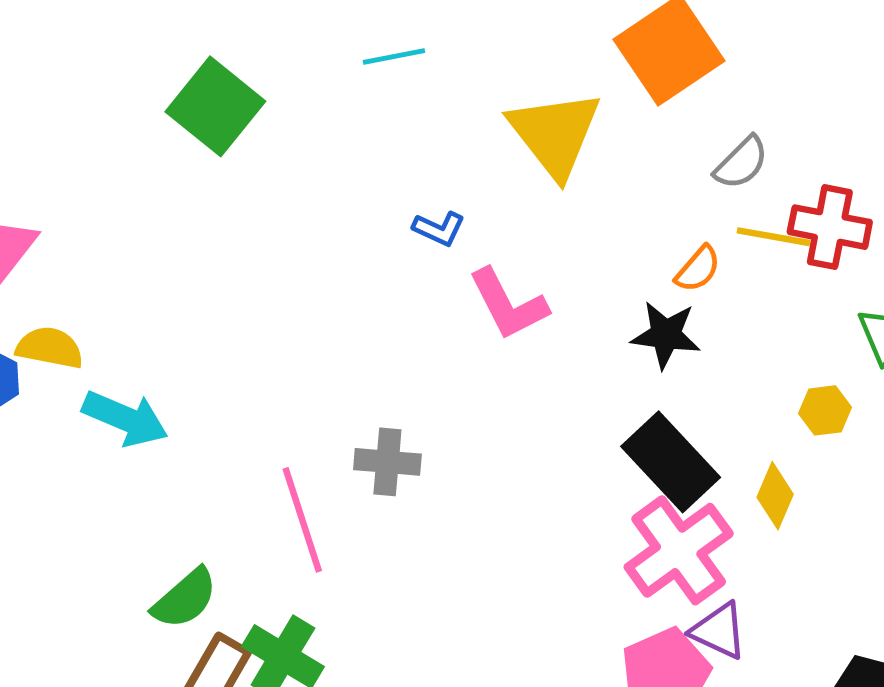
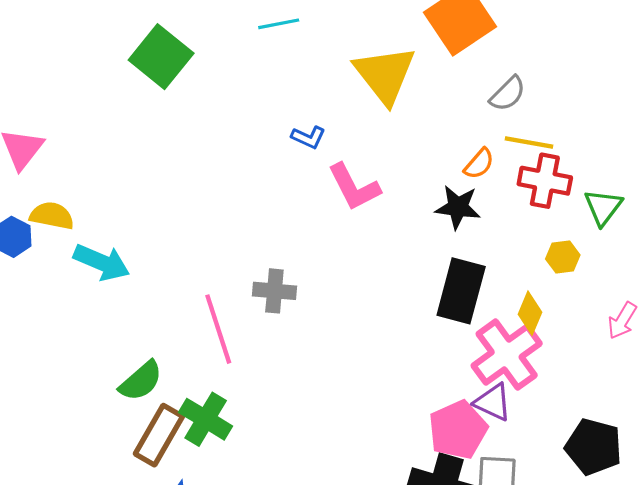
red cross: (830, 227) -> (545, 181), moved
black rectangle: (671, 462) -> (461, 291), turned 58
pink cross: (679, 550) -> (507, 355), moved

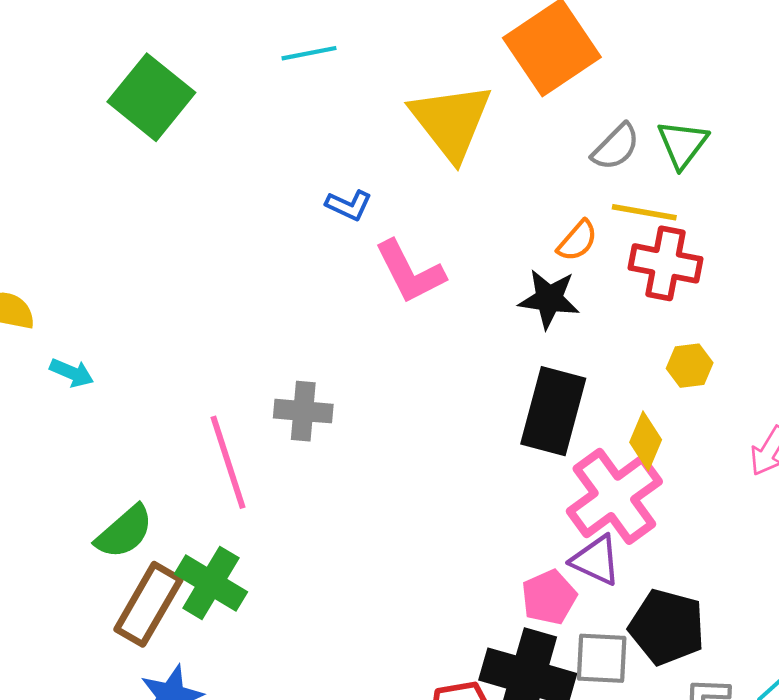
green triangle: (603, 207) -> (683, 144), moved
cyan arrow: (102, 262) -> (72, 373), size x0.6
pink pentagon: (458, 430) -> (549, 597), size x0.7
black pentagon: (594, 447) -> (667, 627), moved

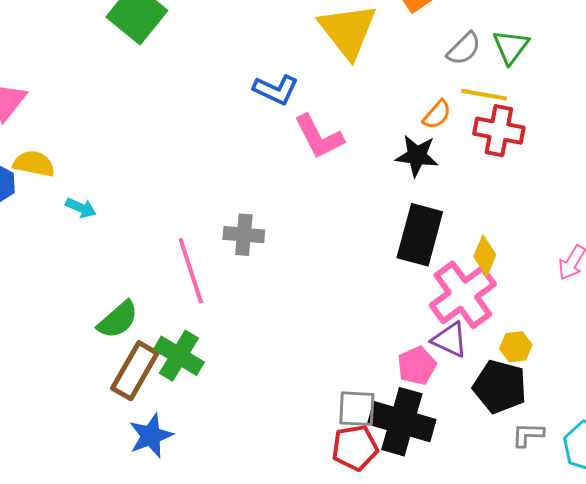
blue L-shape: (349, 205) -> (276, 90), size x1.4
yellow hexagon: (690, 366) -> (516, 347), moved
gray square: (602, 658) -> (357, 409), moved

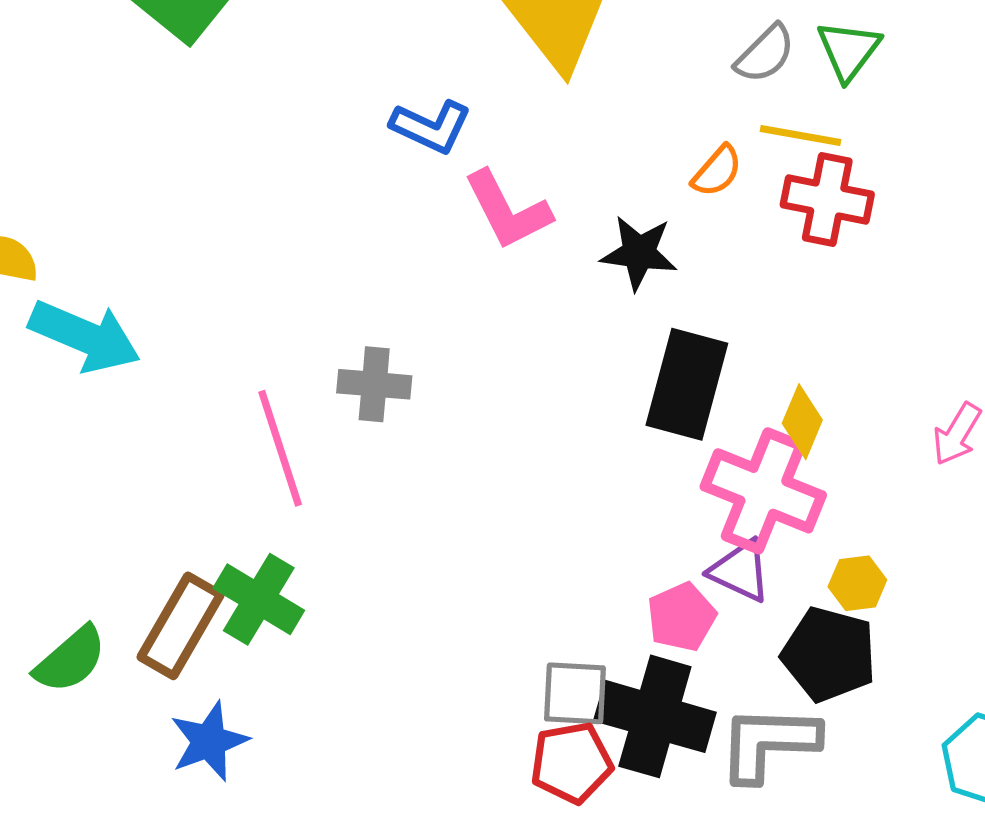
black star: (417, 156) -> (639, 253), moved
cyan arrow: (81, 208) -> (85, 336), size x2.0
pink cross: (463, 295) -> (763, 491), turned -32
green semicircle: (118, 320) -> (70, 660), moved
gray L-shape: (528, 435) -> (769, 743), moved, size x1.8

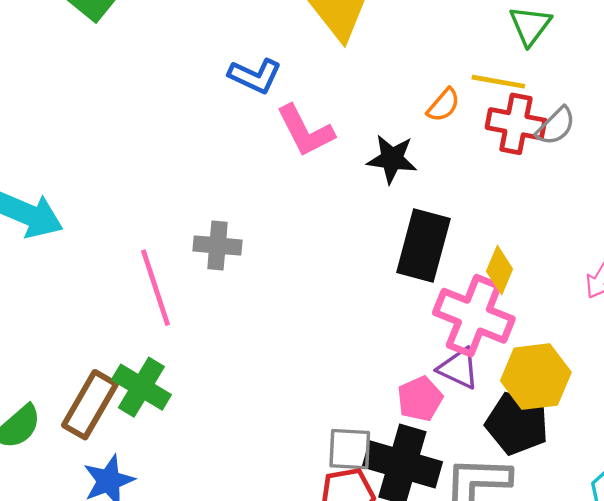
gray semicircle: (765, 54) -> (556, 126), moved
yellow hexagon: (857, 583) -> (536, 377), size x1.8

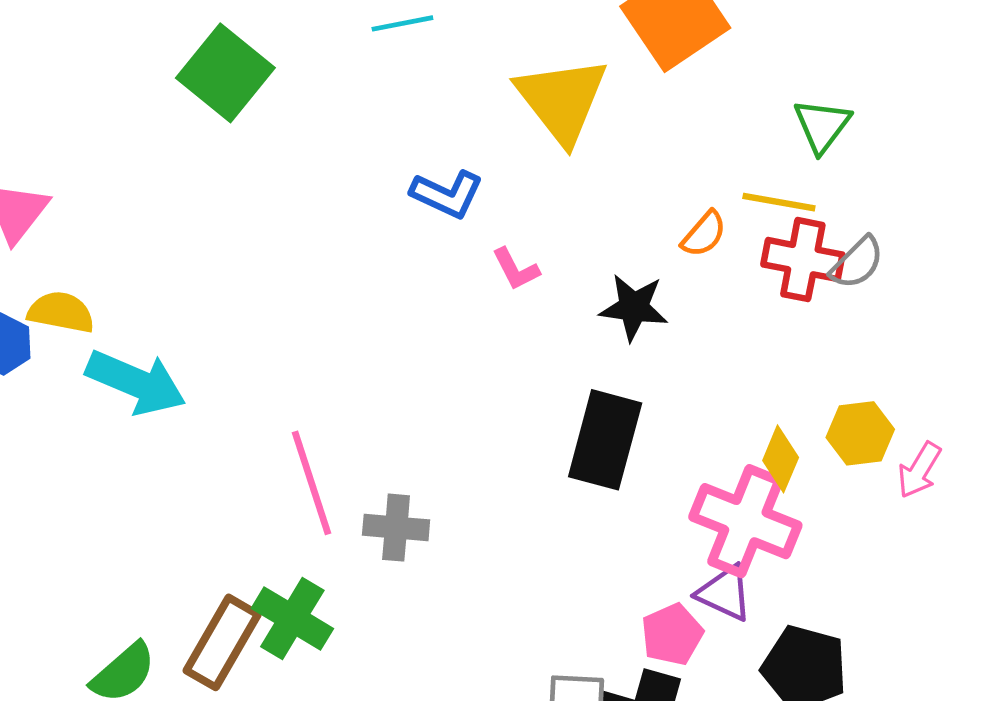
pink L-shape: (305, 131) -> (516, 269), size x0.6
gray cross: (218, 246) -> (396, 528), moved
black rectangle: (423, 246) -> (605, 440), moved
yellow hexagon: (536, 377) -> (860, 433), moved, size x0.7

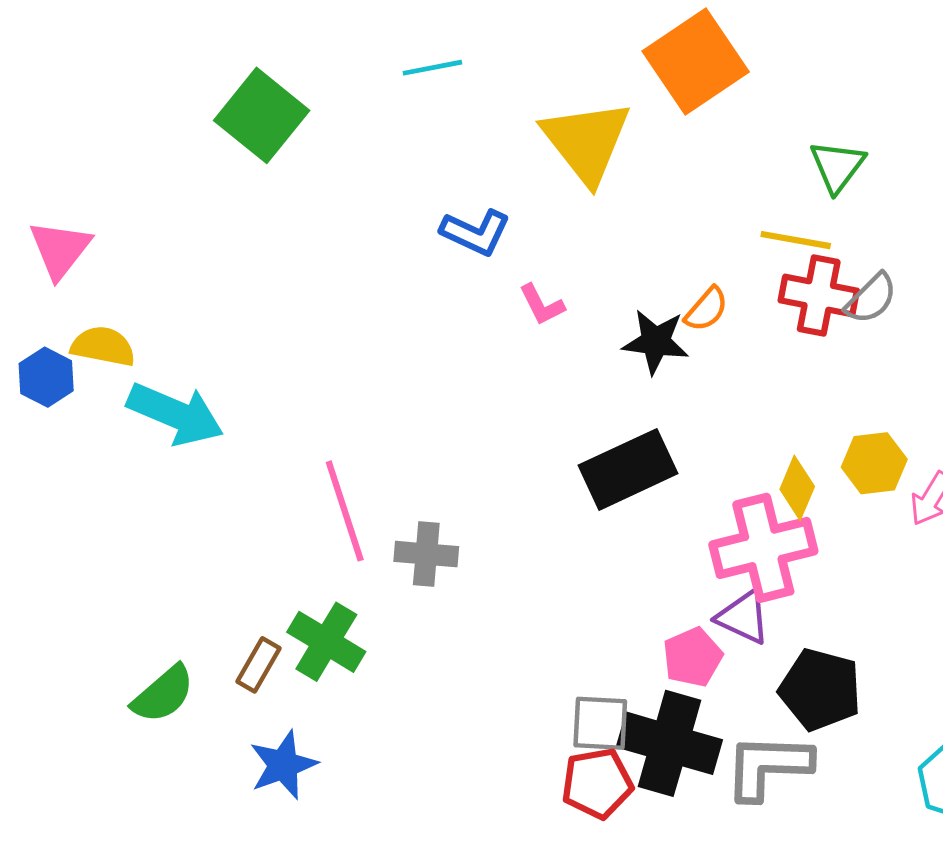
orange semicircle: (704, 234) -> (706, 309), moved
black rectangle: (605, 440) -> (628, 469), turned 50
pink cross: (745, 521) -> (763, 548), turned -36
brown rectangle: (222, 642) -> (259, 665), size x0.6

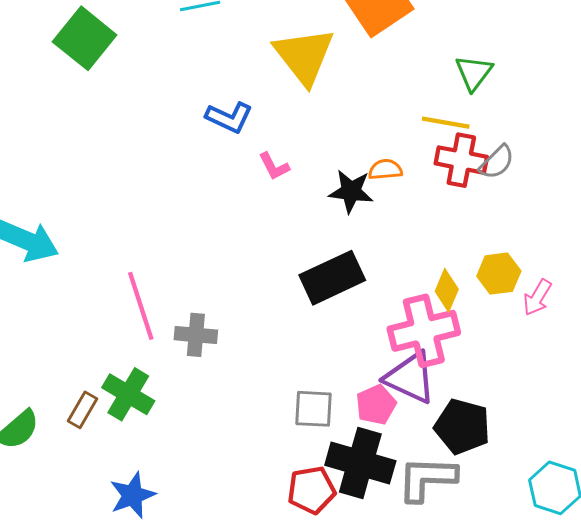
orange semicircle: (706, 309) -> (385, 169), turned -136
purple triangle: (743, 617) -> (410, 378), size x1.4
gray square: (600, 723) -> (314, 409), moved
blue star: (283, 765) -> (132, 495), moved

